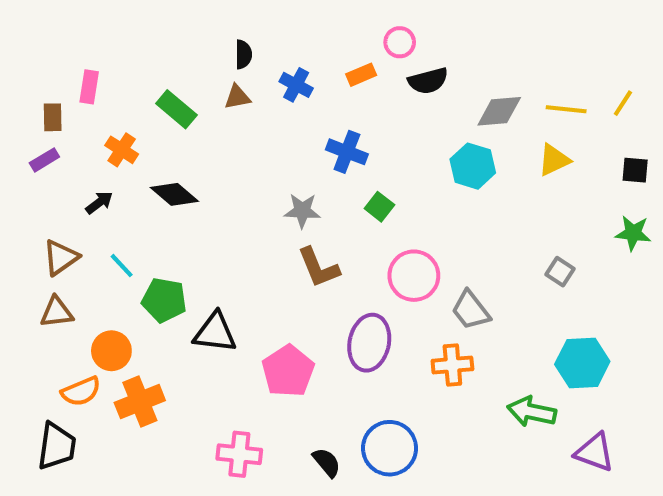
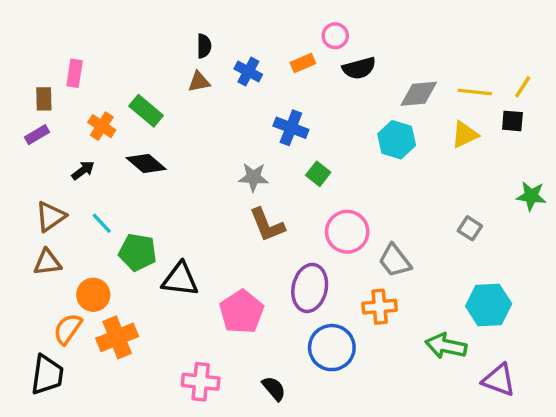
green rectangle: (176, 109) -> (146, 111), moved
black square: (635, 170) -> (512, 121), moved
orange semicircle: (81, 391) -> (68, 329), turned 148
blue circle: (390, 448) -> (332, 348), moved

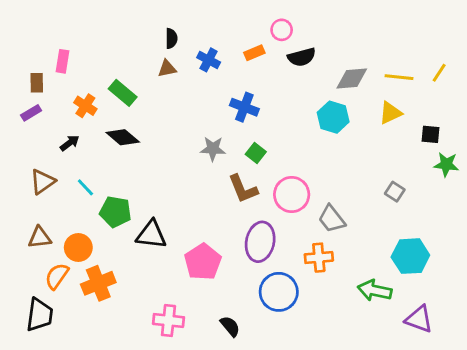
black square: (512, 121) -> (431, 134), moved
green square: (318, 174) -> (256, 153), moved
brown L-shape: (267, 225) -> (243, 189), moved
brown triangle: (47, 262) -> (40, 237), moved

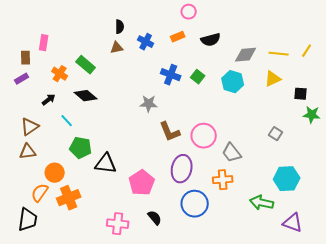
pink circle: (282, 30) -> (189, 12), moved
green square: (256, 153) -> (198, 77), moved
cyan line: (85, 187) -> (67, 121), moved
brown triangle: (40, 237) -> (28, 152), moved
black semicircle: (230, 326) -> (155, 218), moved

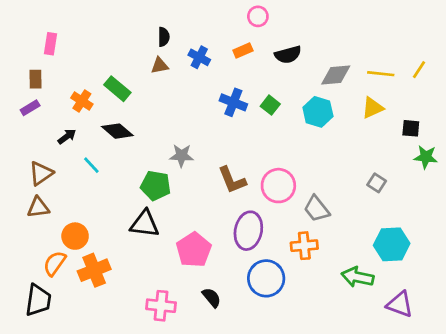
pink rectangle: (44, 43) -> (50, 44), moved
gray star: (149, 104) -> (181, 156), moved
green pentagon: (81, 148) -> (156, 186), moved

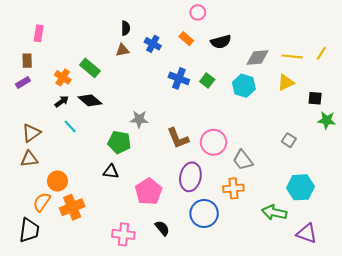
orange rectangle: (243, 50) -> (186, 39), turned 64
black arrow: (67, 136) -> (62, 101), moved
black triangle: (145, 224) -> (111, 172), size x0.7

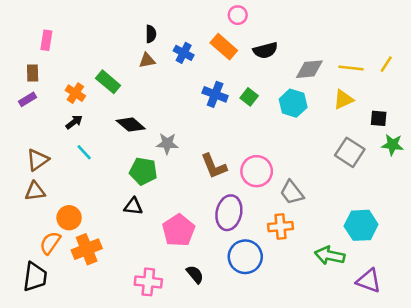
orange rectangle: (186, 39) -> (224, 47), size x1.5
black diamond: (90, 100) -> (131, 125), moved
gray square: (289, 140) -> (350, 152), moved, size x1.6

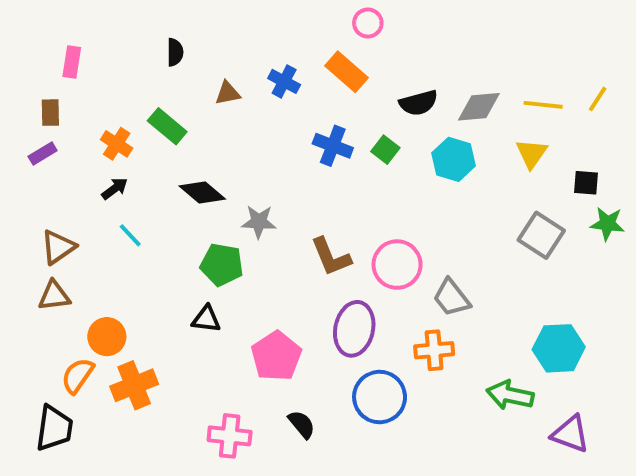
black semicircle: (151, 34) -> (175, 52), moved
black semicircle: (265, 50) -> (418, 103), moved
yellow triangle: (343, 99) -> (531, 154), turned -30

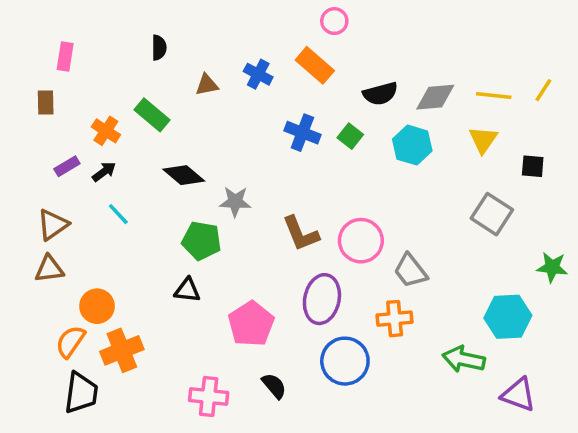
purple rectangle: (43, 154) -> (67, 166), moved
green star: (607, 224) -> (552, 267), moved
black trapezoid: (54, 428) -> (81, 393), moved

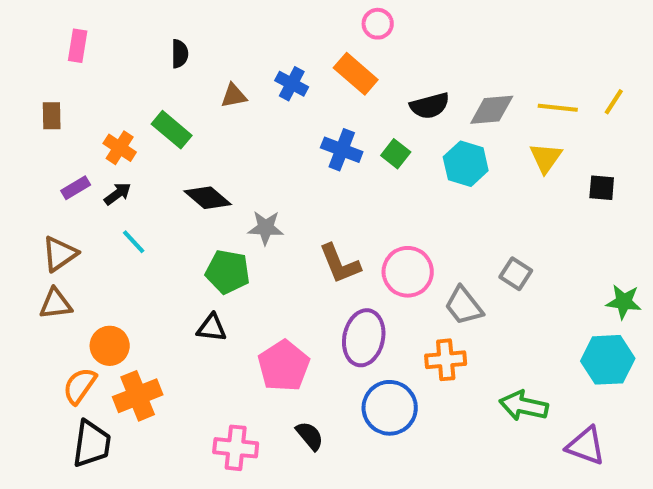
pink rectangle: (65, 56) -> (78, 46), moved
gray square: (492, 214) -> (516, 274), moved, size x0.7
cyan hexagon: (508, 317) -> (608, 360), moved

